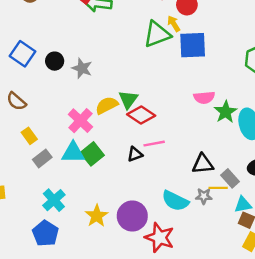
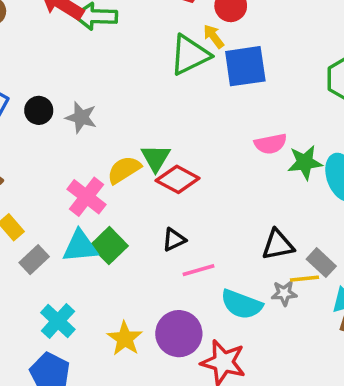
green star: (226, 112) -> (305, 162), turned 30
pink line: (154, 144) -> (198, 270), moved

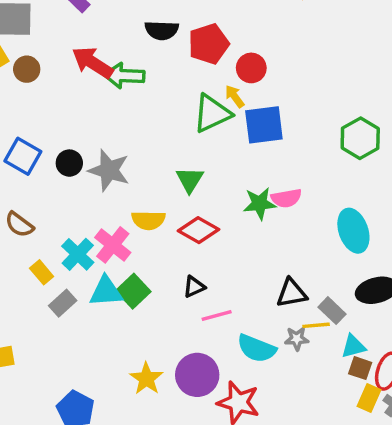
gray star: (81, 117) -> (109, 170), size x1.4
green triangle: (156, 158) -> (190, 180), moved
green star: (305, 162) -> (260, 204), moved
yellow semicircle: (124, 170) -> (148, 220), turned -148
cyan cross: (58, 321) -> (78, 254), moved

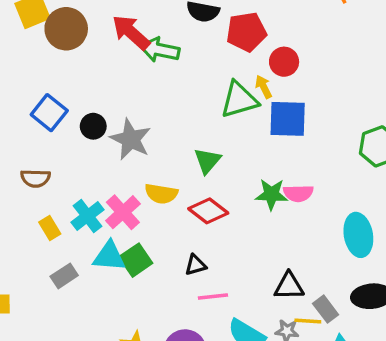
brown circle: (27, 69) -> (66, 29), size x1.6
brown semicircle: (19, 225) -> (35, 178), turned -44
gray rectangle: (63, 303) -> (64, 276), moved

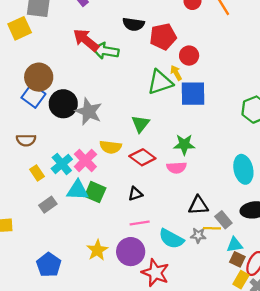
brown circle: (66, 29) -> (39, 77), moved
black circle: (93, 126) -> (63, 104), size x1.6
pink semicircle: (298, 193) -> (177, 168), moved
green square: (136, 260) -> (95, 192), turned -30
pink line: (213, 297) -> (140, 223), moved

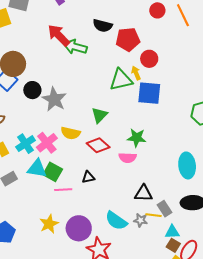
black circle: (63, 104) -> (32, 90), size x0.7
pink line: (140, 223) -> (63, 190), moved

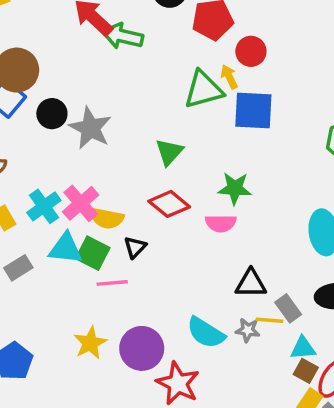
yellow semicircle: (71, 133) -> (107, 218), moved
black triangle: (88, 177) -> (135, 247), moved, turned -32

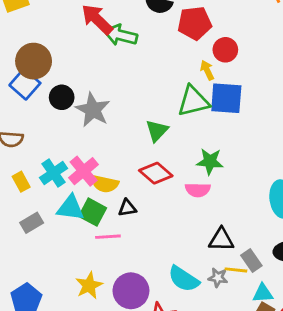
green triangle: (204, 90) -> (193, 101), moved
black triangle: (135, 247) -> (127, 208), turned 36

